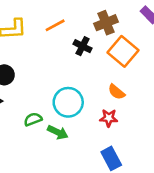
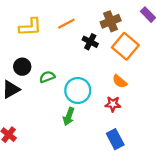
green semicircle: (33, 119) -> (47, 77), moved
green arrow: (58, 132) -> (69, 117), turned 84

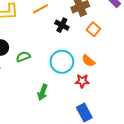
orange square: (125, 46) -> (93, 29), size x0.6
cyan circle: (78, 90) -> (62, 62), moved

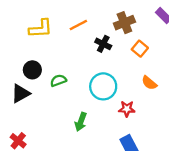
orange semicircle: (88, 61) -> (149, 83), moved

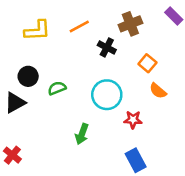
orange square: (140, 49) -> (147, 63), moved

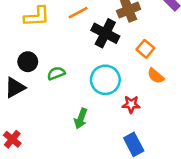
black cross: (107, 47) -> (105, 33), size x1.5

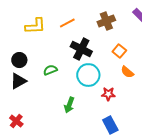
black cross: (105, 33) -> (81, 49), moved
black circle: (28, 62) -> (19, 60), moved

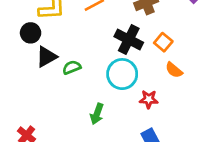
black cross: (81, 49) -> (129, 40), moved
black circle: (19, 60) -> (31, 33), moved
black triangle: (18, 81) -> (46, 57), moved

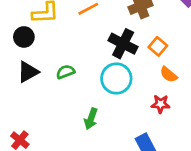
black triangle: (46, 57) -> (28, 72), moved
red star: (149, 99) -> (161, 104), moved

